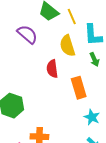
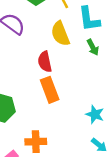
orange rectangle: (79, 88) -> (50, 90), moved

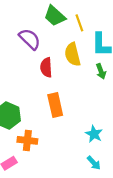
red semicircle: (45, 62) -> (46, 67), moved
orange cross: (36, 142) -> (27, 140), moved

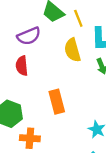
purple semicircle: (30, 39) -> (29, 36), turned 115
red semicircle: (46, 67) -> (22, 66), moved

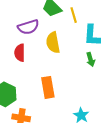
yellow semicircle: (72, 50) -> (53, 43), moved

